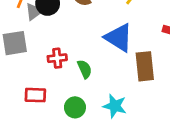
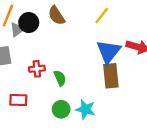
blue triangle: (119, 38) -> (109, 51), moved, turned 36
green circle: (75, 107) -> (61, 109), moved

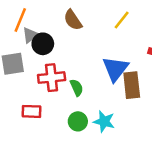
black circle: (29, 23) -> (43, 44), moved
blue triangle: (109, 51) -> (115, 69), moved
red cross: (37, 69) -> (52, 78), size x1.5

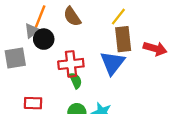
orange line: (20, 20) -> (40, 17), moved
red cross: (52, 78) -> (71, 64), moved
brown rectangle: (132, 85) -> (123, 39), moved

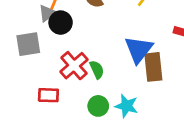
brown rectangle: (123, 39) -> (153, 67), moved
red cross: (71, 64) -> (74, 66), moved, turned -35

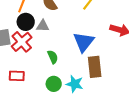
gray triangle: (47, 13) -> (43, 26), moved, turned 40
red cross: (74, 66) -> (22, 42), moved
brown rectangle: (153, 67) -> (95, 67), moved

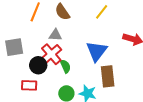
black circle: (26, 22) -> (38, 65), moved
red cross: (22, 42) -> (51, 54), moved

